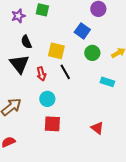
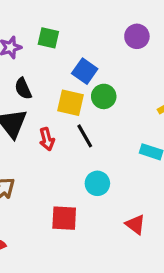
blue square: (82, 31) -> (85, 71), moved
green circle: (92, 53) -> (104, 96), moved
cyan circle: (47, 99) -> (97, 183), moved

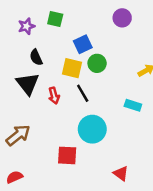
blue square: (85, 71) -> (83, 44), turned 30
cyan circle: (97, 183) -> (92, 129), size x1.5
red triangle: (135, 224) -> (121, 173), moved

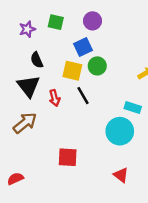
purple circle: (122, 18) -> (93, 21), moved
cyan circle: (92, 129) -> (120, 131), moved
brown arrow: (18, 135) -> (25, 123), moved

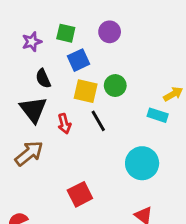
blue square: (83, 47) -> (78, 60), moved
cyan rectangle: (133, 107) -> (158, 115), moved
red square: (68, 157) -> (80, 194), turned -30

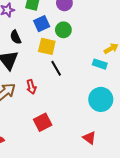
green circle: (115, 86) -> (63, 30), moved
red arrow: (64, 124) -> (31, 87), moved
cyan circle: (142, 163) -> (101, 99), moved

